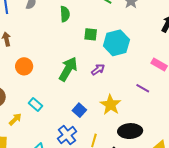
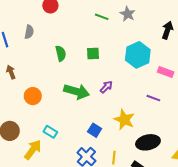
green semicircle: (65, 14) -> (61, 53), moved
cyan hexagon: (116, 43) -> (138, 55), moved
green arrow: (68, 69) -> (77, 91), turned 85
yellow arrow: (15, 119) -> (33, 150), size x1.5

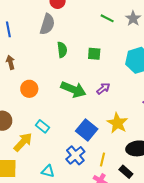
gray semicircle: (29, 32) -> (47, 24), moved, size x1.5
blue square: (95, 130) -> (87, 130), size x1.5

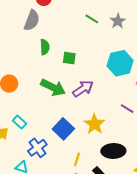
green square: (94, 54) -> (69, 58), moved
purple arrow: (103, 88) -> (83, 89), size x1.5
blue cross: (75, 155) -> (37, 148), moved

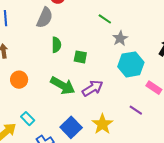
gray star: (118, 21) -> (120, 38), moved

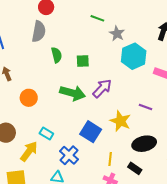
purple line: (136, 110) -> (146, 107), moved

